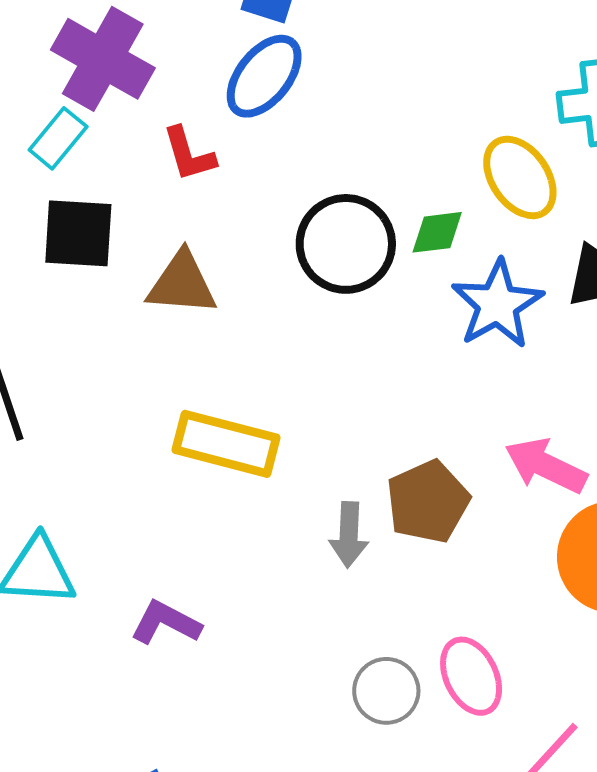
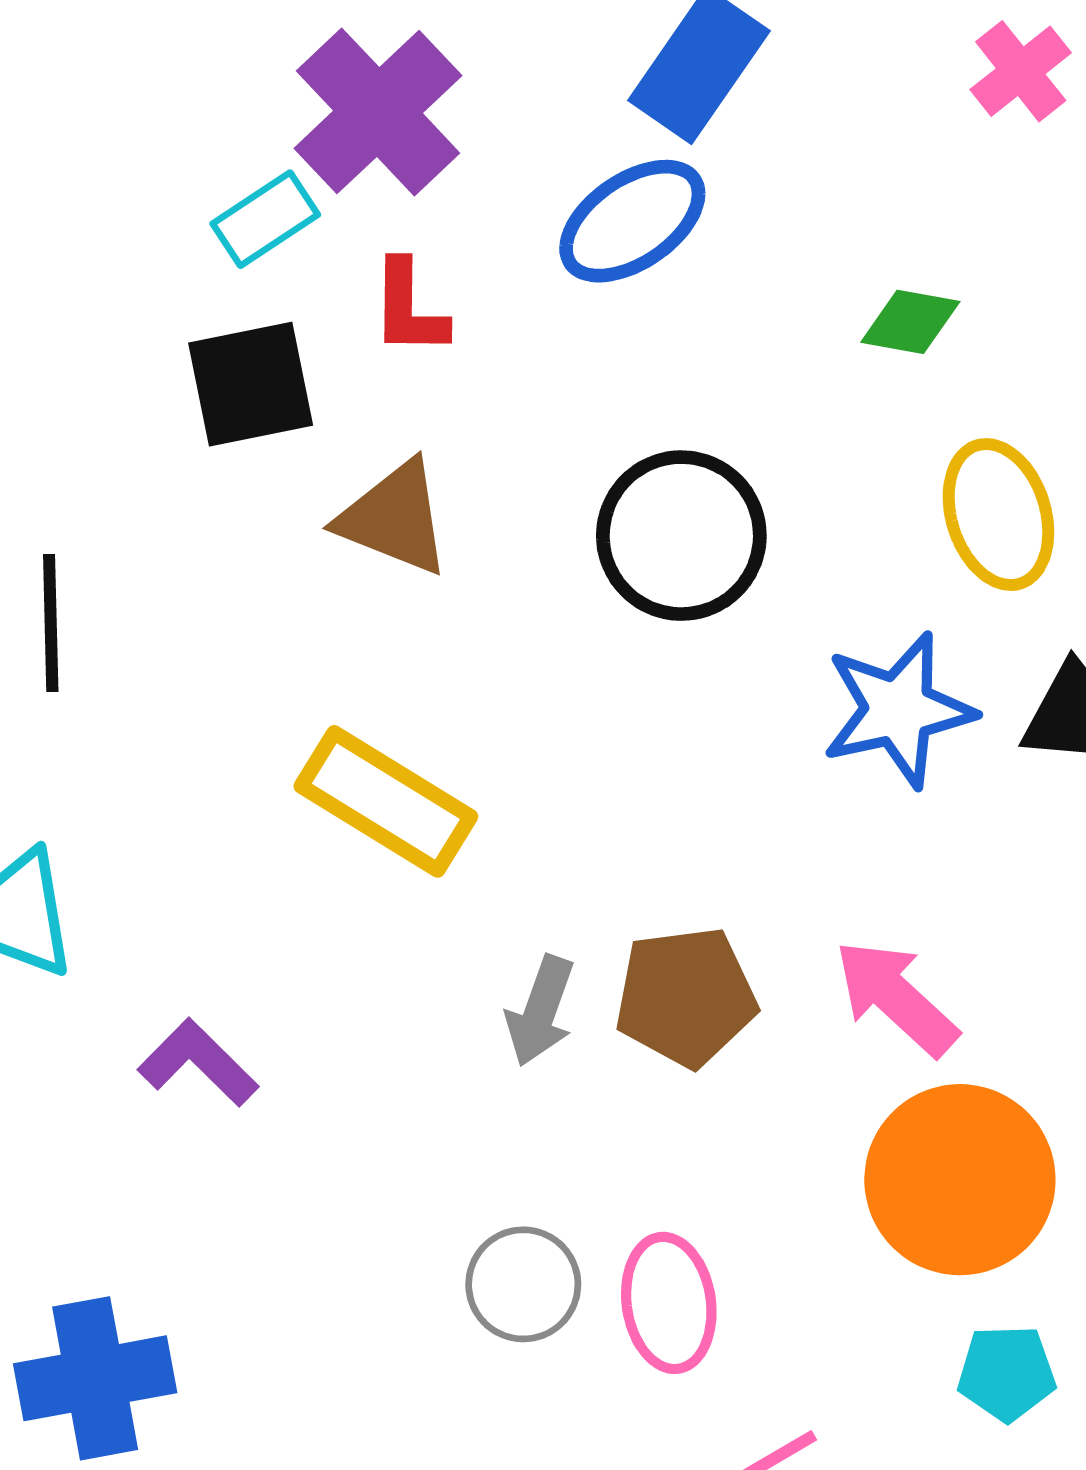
red L-shape: (189, 154) -> (409, 308), moved
green diamond: (437, 232) -> (910, 322), moved
black square: (78, 233) -> (251, 384), turned -32

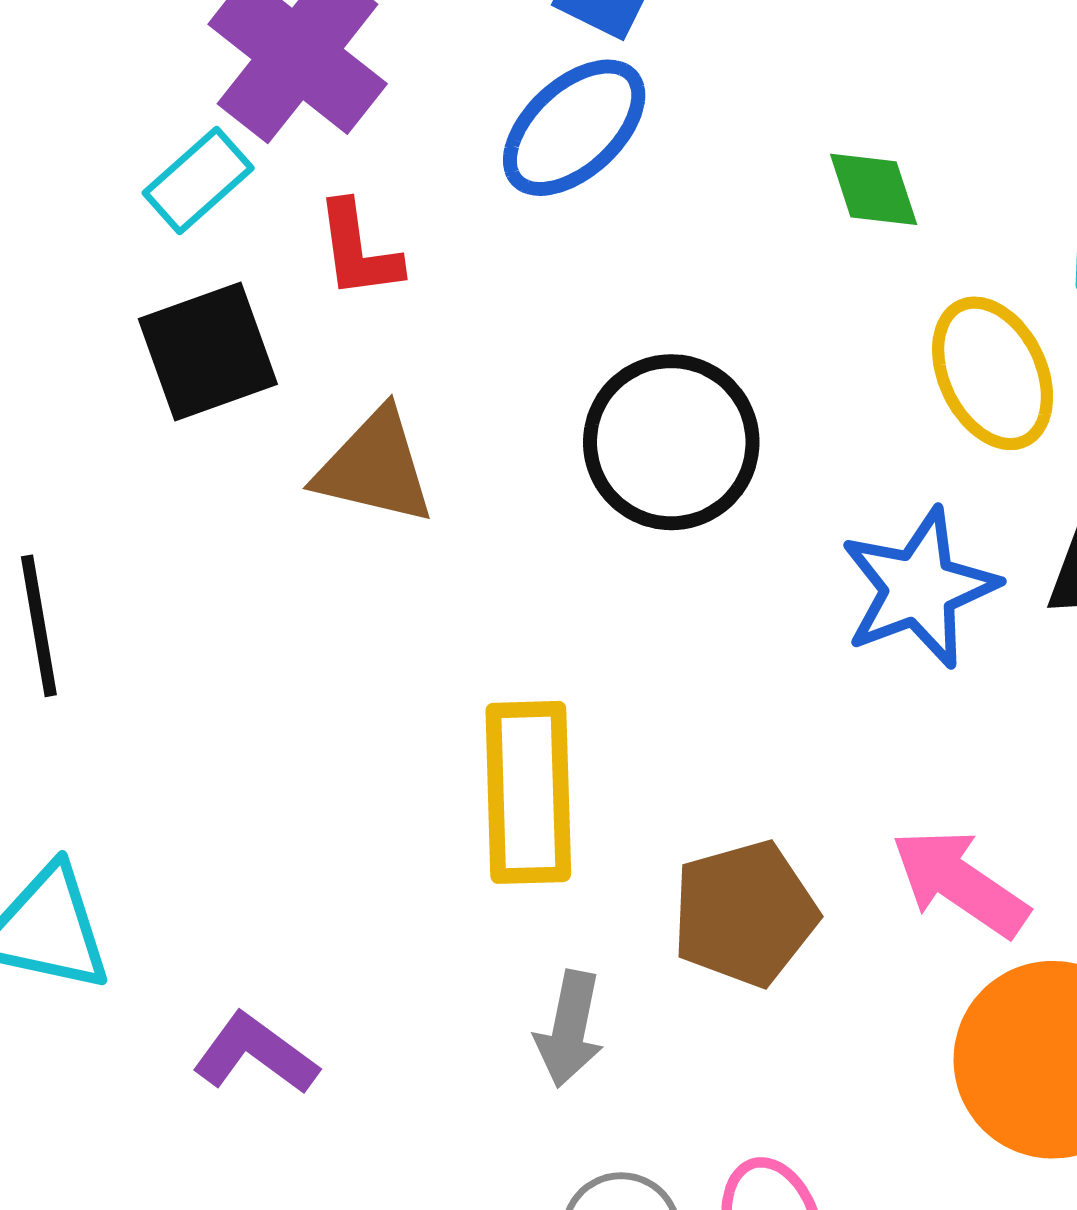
green diamond: (910, 322) -> (874, 189), turned 70
yellow rectangle: (386, 801) -> (528, 792), moved, turned 65
gray arrow: (540, 1011) -> (569, 1029), moved

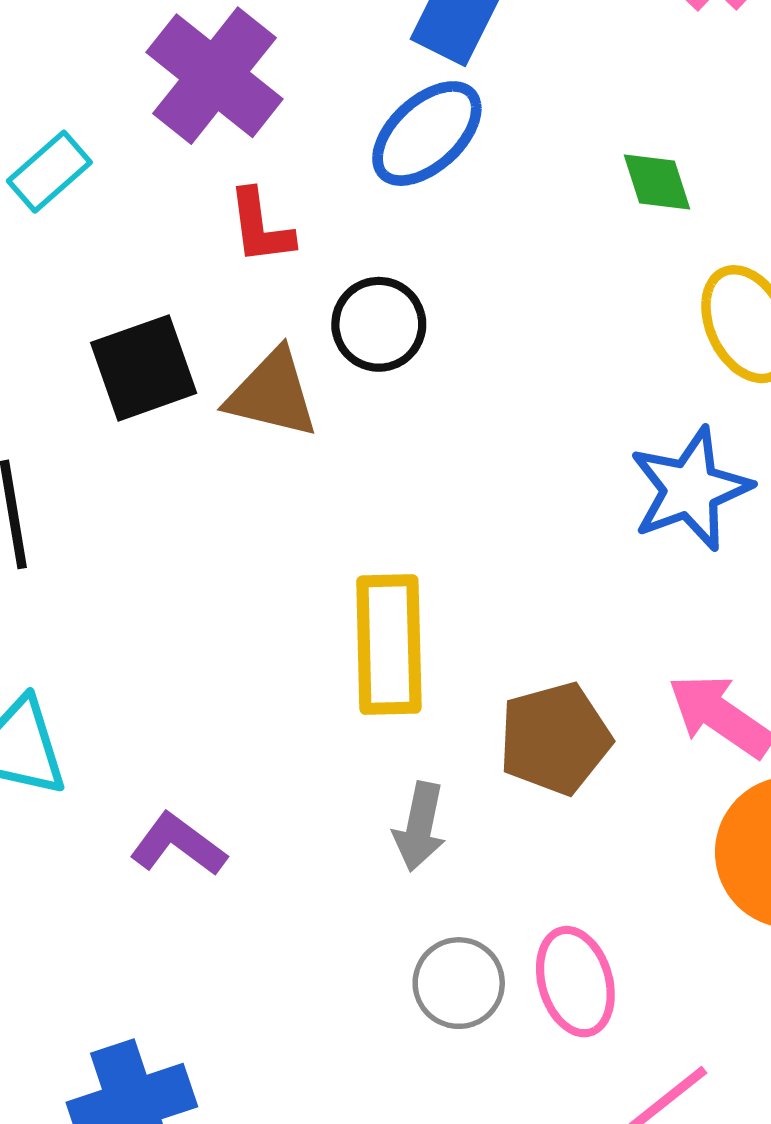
cyan rectangle: (198, 180) -> (49, 172), moved
black square: (208, 352) -> (144, 368), moved
black circle: (671, 442) -> (379, 324), moved, size x0.7

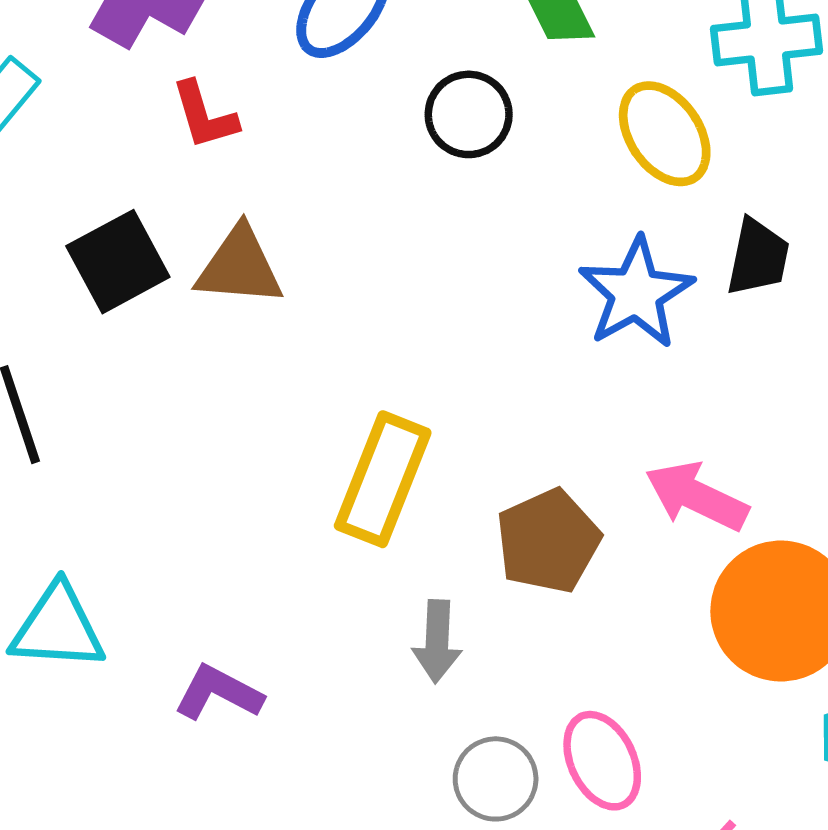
black circle: (379, 324) -> (469, 114), moved
yellow rectangle: (389, 645) -> (383, 479), turned 32

